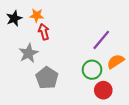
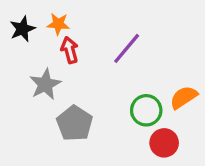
purple line: (101, 40) -> (127, 48), moved

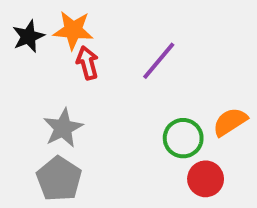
orange star: (58, 24) -> (73, 30), size x1.4
gray star: (45, 84) -> (63, 128), moved
gray pentagon: (75, 123) -> (59, 179), moved

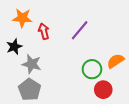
orange star: (73, 30) -> (22, 18), moved
black star: (28, 36) -> (14, 47), moved
gray star: (63, 128) -> (32, 64), turned -30

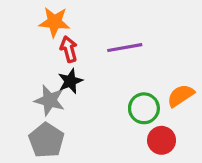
orange star: (22, 18) -> (54, 22), moved
purple line: (80, 30) -> (125, 48), turned 40
black star: (14, 47) -> (70, 81), moved

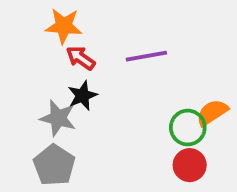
red arrow: (69, 49) -> (81, 58), turned -40
green circle: (144, 108) -> (188, 128), moved

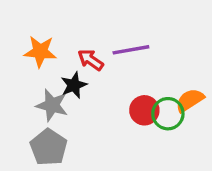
orange star: (64, 26) -> (40, 52), moved
red arrow: (81, 58) -> (91, 60), moved
red circle: (190, 165) -> (144, 110), moved

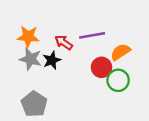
orange semicircle: (190, 100) -> (120, 52), moved
gray star: (52, 105) -> (31, 59), moved
red circle: (144, 110) -> (102, 67), moved

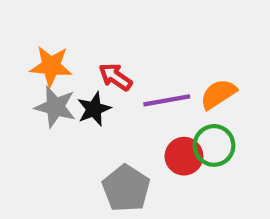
purple line: (92, 35) -> (167, 100), moved
red circle: (102, 67) -> (184, 156), moved
gray pentagon: (34, 104) -> (126, 188), moved

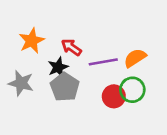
orange star: (51, 66) -> (32, 41), turned -30
gray star: (55, 107) -> (21, 83), moved
gray pentagon: (126, 188) -> (65, 87), moved

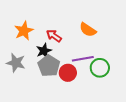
orange semicircle: (135, 58) -> (88, 30), moved, turned -114
purple line: (103, 62) -> (83, 59), moved
red circle: (114, 96) -> (68, 73), moved

